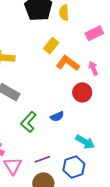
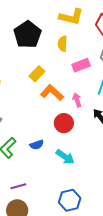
yellow semicircle: (64, 13) -> (62, 44), moved
cyan arrow: (85, 142) -> (65, 157), moved
blue hexagon: (74, 167) -> (70, 200), moved

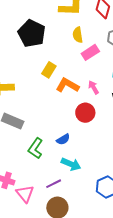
yellow semicircle: (62, 44) -> (78, 35), moved
cyan arrow: (65, 157) -> (71, 164), moved

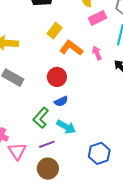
red circle: (85, 113) -> (57, 77), moved
green L-shape: (35, 148) -> (41, 118), moved

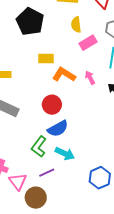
yellow rectangle: (54, 31) -> (46, 59), turned 56
blue semicircle: (61, 101) -> (58, 129), size x1.5
brown circle: (48, 169) -> (36, 198), moved

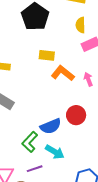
red circle: (52, 105) -> (76, 115), moved

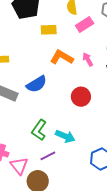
yellow rectangle: (47, 55) -> (49, 30), moved
blue semicircle: (51, 126) -> (37, 84), moved

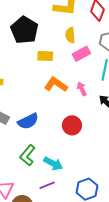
blue semicircle: (37, 84) -> (28, 121), moved
purple line: (48, 156) -> (47, 185), moved

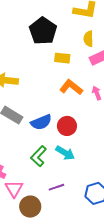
red circle: (72, 125) -> (67, 126), moved
cyan arrow: (53, 164) -> (65, 153), moved

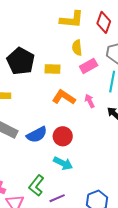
black pentagon: (43, 31) -> (21, 61), moved
green L-shape: (39, 156) -> (36, 186), moved

